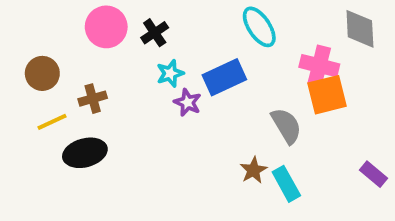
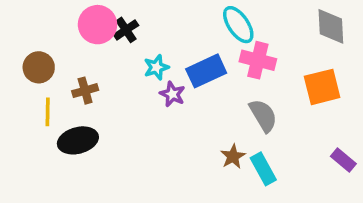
black cross: (155, 33) -> (126, 30), moved
pink cross: (319, 66) -> (258, 60), moved
orange square: (327, 95) -> (322, 87), moved
yellow line: (52, 122) -> (48, 112), turned -64

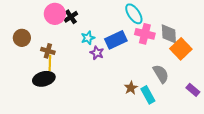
gray diamond: (331, 26) -> (169, 34), moved
orange square: (322, 87) -> (181, 49), turned -30
brown cross: (85, 91) -> (48, 51), turned 32
yellow line: (48, 112) -> (50, 63), moved
gray semicircle: (263, 115) -> (161, 74), moved

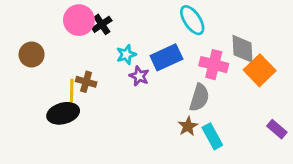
pink cross: (145, 34) -> (214, 65), moved
brown cross: (48, 51) -> (86, 82), moved
gray semicircle: (161, 74) -> (199, 98), moved, turned 48

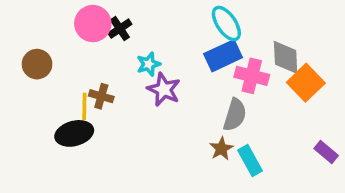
blue rectangle: (166, 57) -> (223, 56), moved
purple star: (139, 76) -> (164, 89), size x1.4

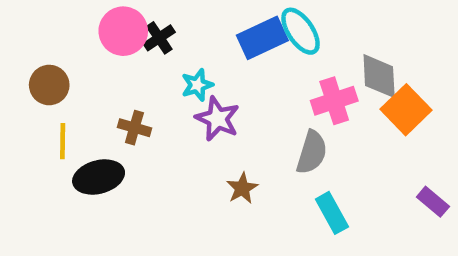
blue rectangle: (223, 56) -> (262, 38), moved
pink cross: (252, 76) -> (334, 101), turned -32
yellow line: (84, 106) -> (63, 141), moved
brown star: (221, 149) -> (242, 188), moved

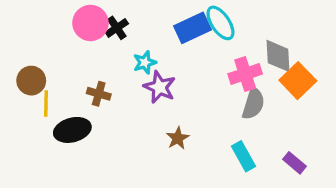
brown circle: (49, 85) -> (31, 81), moved
gray semicircle: (312, 152) -> (253, 104), moved
purple rectangle: (433, 202) -> (294, 163), moved

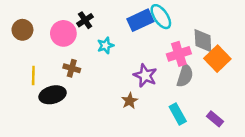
pink circle: (90, 23) -> (63, 33), moved
brown circle: (31, 81) -> (22, 30), moved
purple star: (160, 87) -> (145, 76), moved

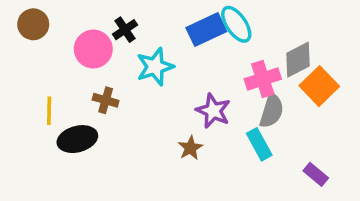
brown circle: (22, 30) -> (33, 24), moved
gray diamond: (203, 41) -> (298, 60), turned 65
cyan star: (105, 45) -> (155, 67), size x1.5
cyan rectangle: (178, 114) -> (259, 144), moved

